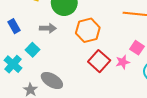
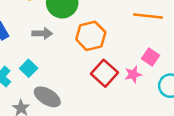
cyan square: (32, 50) -> (29, 68), moved

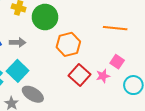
gray arrow: (42, 33) -> (18, 42), moved
cyan square: (29, 68) -> (18, 71), size x1.5

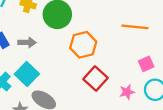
pink square: (117, 62) -> (146, 64), moved, turned 32
pink star: (103, 76) -> (127, 92), moved

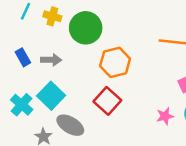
red square: (96, 79) -> (107, 101), moved

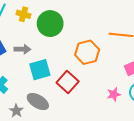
orange hexagon: (115, 62) -> (87, 52), moved
cyan square: (51, 96) -> (40, 70), moved, turned 30

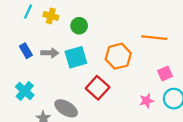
green circle: (50, 24) -> (79, 26), size x0.6
cyan square: (40, 70) -> (76, 57), moved

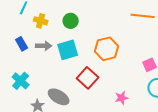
yellow cross: (51, 16) -> (41, 21), moved
orange line: (154, 38) -> (143, 16), moved
pink star: (147, 101) -> (122, 98), moved

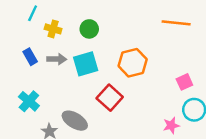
pink star: (122, 98) -> (171, 125), moved

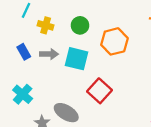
orange hexagon: (133, 63) -> (114, 41), moved
cyan square: (86, 64) -> (77, 59), turned 30

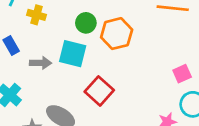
green circle: (80, 25) -> (86, 23), moved
gray arrow: (49, 54) -> (40, 63), moved

